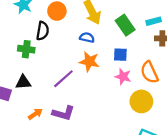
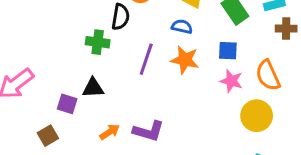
purple line: (63, 79) -> (146, 59), moved, turned -30

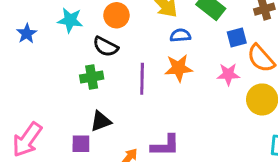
black semicircle: (120, 17) -> (106, 47), turned 125
blue semicircle: (182, 27) -> (180, 35), moved
blue square: (228, 51) -> (237, 37), moved

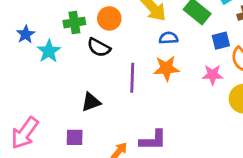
cyan star: (70, 20) -> (49, 51), moved, turned 30
green cross: (92, 77) -> (74, 23), moved
black triangle: (101, 121) -> (91, 102), moved

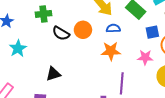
orange circle: (109, 18) -> (83, 30), moved
cyan star: (49, 51) -> (18, 48), moved
purple line: (132, 78) -> (122, 83), moved

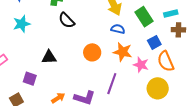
orange circle: (83, 30) -> (92, 52), moved
blue square: (152, 32) -> (154, 42), turned -32
orange star: (111, 51) -> (123, 52), moved

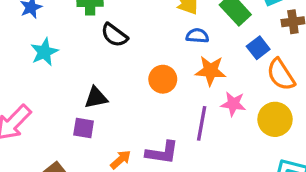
pink star: (141, 65) -> (233, 104), moved
purple square: (30, 79) -> (84, 128), moved

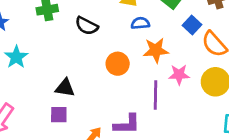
black semicircle: (114, 35) -> (87, 26), moved
black triangle: (96, 98) -> (65, 88), turned 30

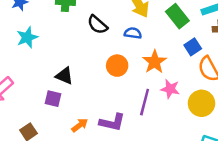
blue semicircle: (140, 23) -> (133, 33), moved
orange star: (156, 50) -> (155, 62), turned 30

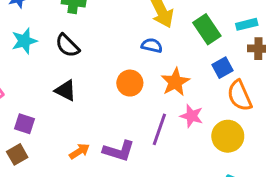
black semicircle: (97, 25) -> (67, 46), moved
purple square: (53, 99) -> (25, 124), moved

